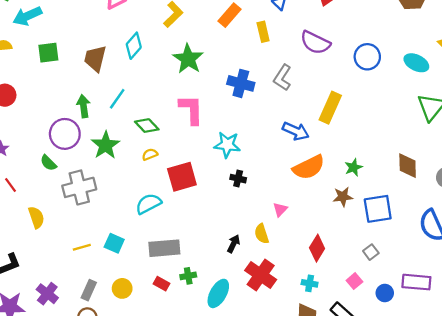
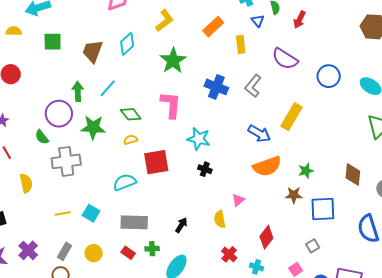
green star: (106, 145) -> (93, 127), turned 30
black arrow: (234, 244) -> (181, 225), moved
red cross: (261, 275) -> (229, 254), moved, size x0.6

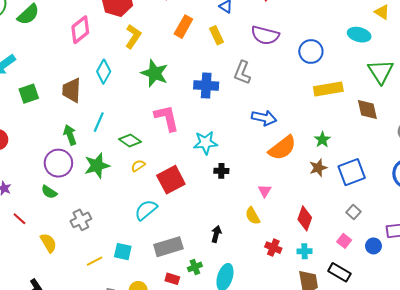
blue circle: (329, 76) -> (311, 51), moved
yellow rectangle: (292, 117) -> (328, 89), moved, turned 68
gray cross: (66, 161) -> (81, 220), moved, size x0.7
brown diamond: (353, 174) -> (367, 109), moved

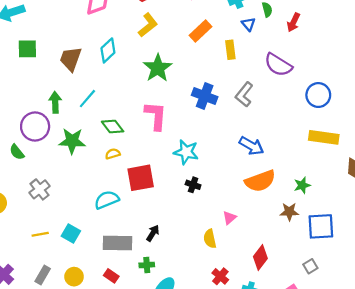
gray cross: (81, 220) -> (39, 189), turned -30
black arrow: (216, 234) -> (153, 233), moved
green cross: (195, 267) -> (147, 265), moved

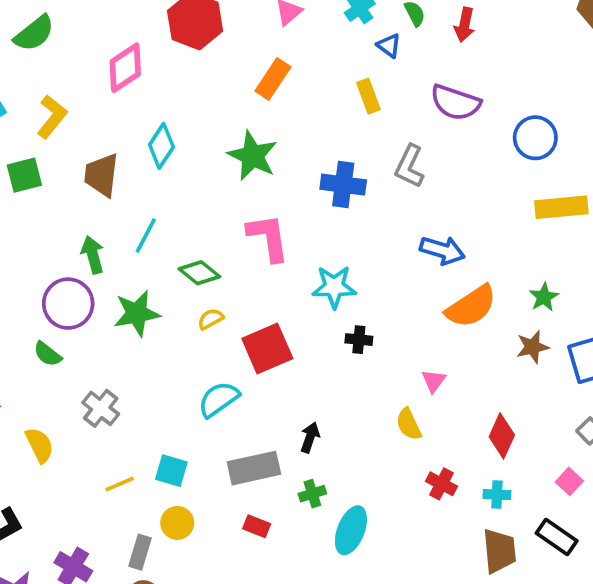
yellow L-shape: (148, 25) -> (52, 117), moved
orange rectangle: (200, 31) -> (273, 79), moved
yellow circle: (74, 277) -> (177, 523), moved

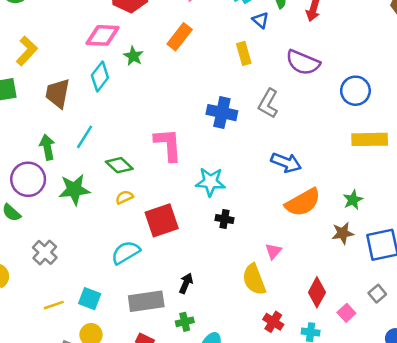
pink diamond: (125, 68) -> (103, 35), moved, turned 32
green star: (253, 156) -> (133, 56), moved, size x0.6
yellow semicircle: (409, 424) -> (254, 279), size x1.4
pink square: (569, 481) -> (346, 313), moved

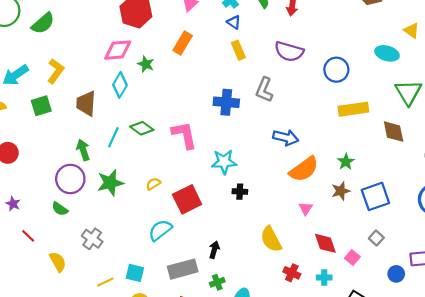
blue triangle: (260, 20) -> (234, 22), moved
green diamond: (119, 165) -> (142, 128), moved
pink triangle: (273, 251) -> (306, 209), moved
red diamond: (317, 292) -> (325, 243), turned -40

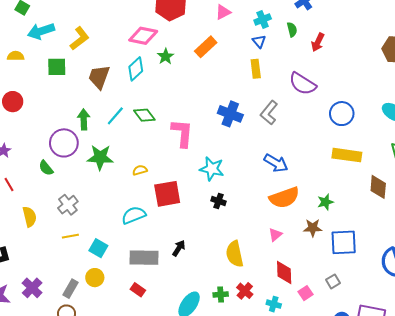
yellow line: (105, 282) -> (70, 236), moved
green cross: (217, 282) -> (221, 294), moved

